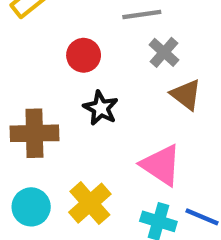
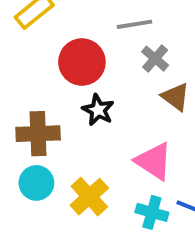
red circle: (84, 55) -> (82, 62), size x1.5
cyan circle: (31, 207) -> (36, 183), moved

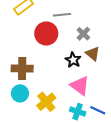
gray line: (135, 24) -> (62, 15), moved
black star: (98, 110) -> (73, 60), moved

